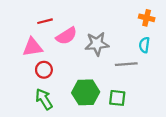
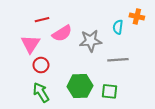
cyan semicircle: (144, 45) -> (118, 27), moved
pink triangle: (33, 47) -> (30, 44), turned -48

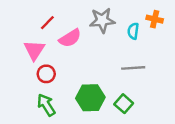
red line: (42, 20) -> (47, 23), turned -32
gray star: (91, 41) -> (102, 20), moved
green square: (109, 91) -> (124, 104), turned 35

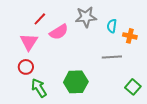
orange cross: (155, 19) -> (130, 36), moved
red circle: (46, 74) -> (26, 67), moved
green square: (124, 104) -> (133, 87), moved

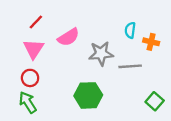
gray star: (86, 17) -> (101, 53), moved
red line: (40, 19) -> (36, 22), moved
green arrow: (39, 88) -> (28, 102), moved

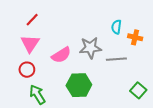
pink semicircle: (68, 37) -> (61, 55), moved
green arrow: (28, 102) -> (37, 95), moved

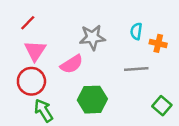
red line: (32, 20) -> (28, 23), moved
gray star: (90, 48) -> (92, 37), moved
red circle: (27, 70) -> (31, 81), size x1.5

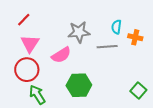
gray line: (136, 69) -> (107, 47), moved

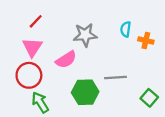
red line: (24, 20) -> (36, 21), moved
gray line: (107, 47) -> (115, 78), moved

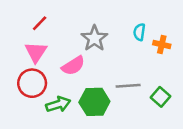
gray star: (85, 35) -> (94, 38), turned -30
green square: (149, 98) -> (161, 97), moved
green arrow: (40, 102) -> (58, 104), moved, turned 105

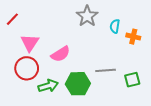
red line: (40, 23) -> (12, 19), moved
gray star: (94, 38) -> (87, 16), moved
green square: (161, 97) -> (132, 80), turned 35

